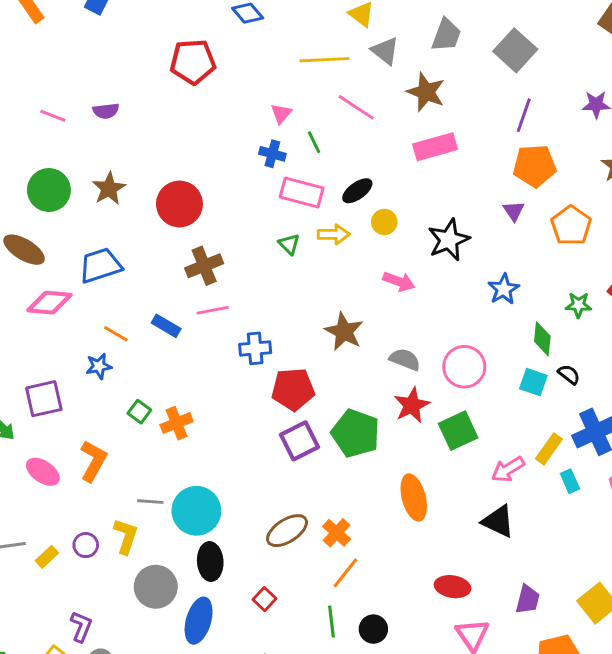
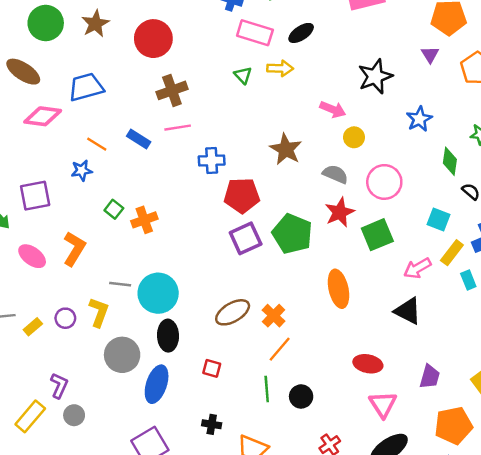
yellow circle: (384, 222) -> (354, 137), moved
cyan square: (533, 382) -> (439, 220), moved
red square: (264, 599) -> (212, 368), turned -30

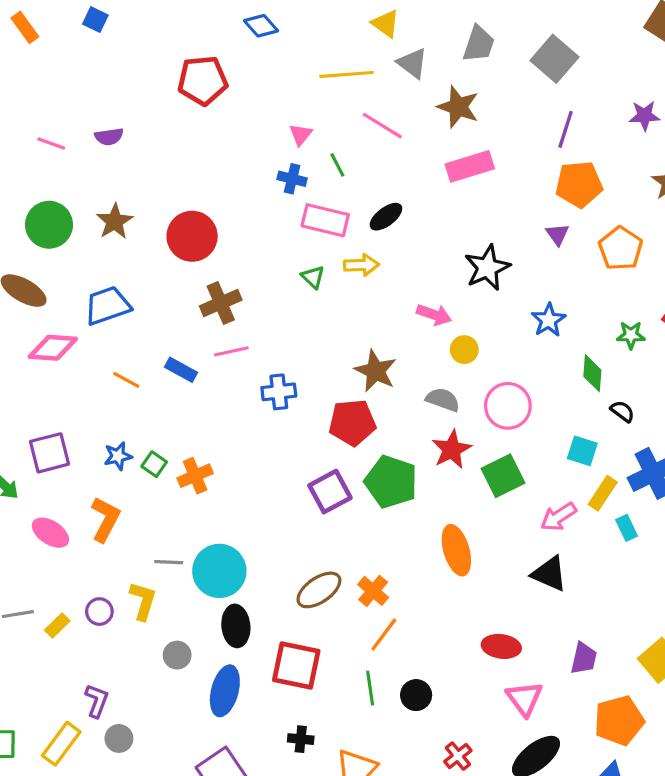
blue star: (82, 170) -> (118, 456), moved
red pentagon: (242, 195) -> (352, 422), moved
gray circle: (122, 355) -> (177, 655), size x0.6
red square: (212, 368) -> (296, 665), size x2.0

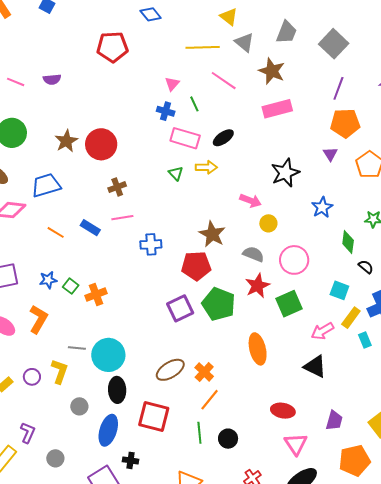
brown star: (115, 221) -> (66, 141), moved
brown cross: (221, 303) -> (117, 187), size x0.7
gray circle: (119, 738) -> (55, 458), moved
black cross: (301, 739) -> (131, 460), moved

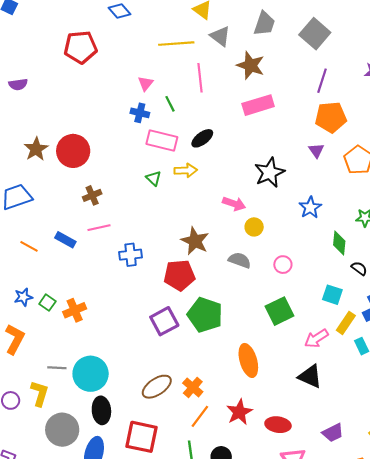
pink line: (224, 81) -> (200, 78), turned 52
pink circle: (294, 260) -> (283, 265), size x0.6
red star: (258, 286) -> (239, 412), moved
gray circle: (79, 406) -> (62, 430), size x1.8
purple trapezoid: (334, 420) -> (333, 433), turned 50

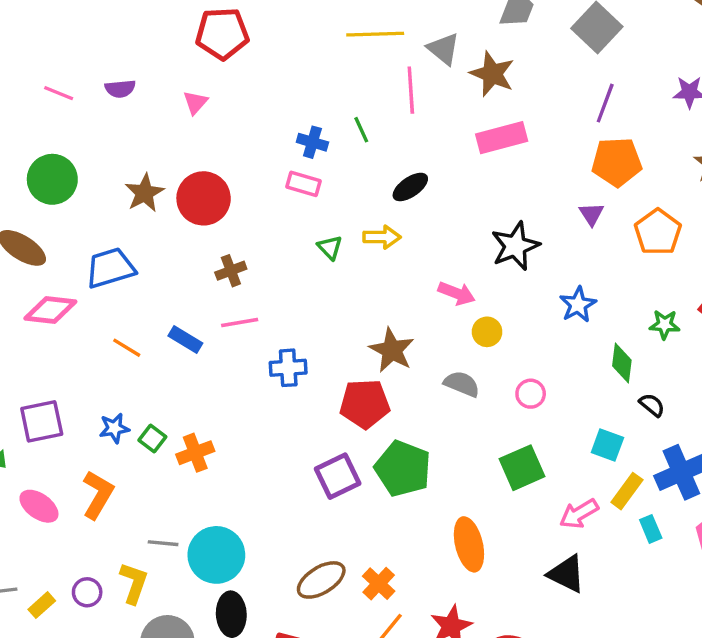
gray triangle: (220, 36) -> (444, 49), moved
pink triangle: (146, 83) -> (195, 102), moved
pink rectangle: (162, 141) -> (303, 184), moved, size x0.7

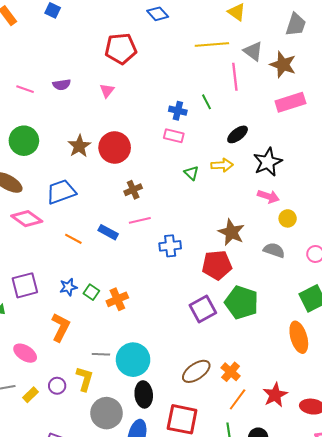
black star: (515, 246) -> (268, 162), moved
pink diamond: (50, 310) -> (27, 219), turned 32
pink ellipse: (39, 506) -> (25, 353), moved
orange ellipse: (469, 544) -> (299, 337), moved

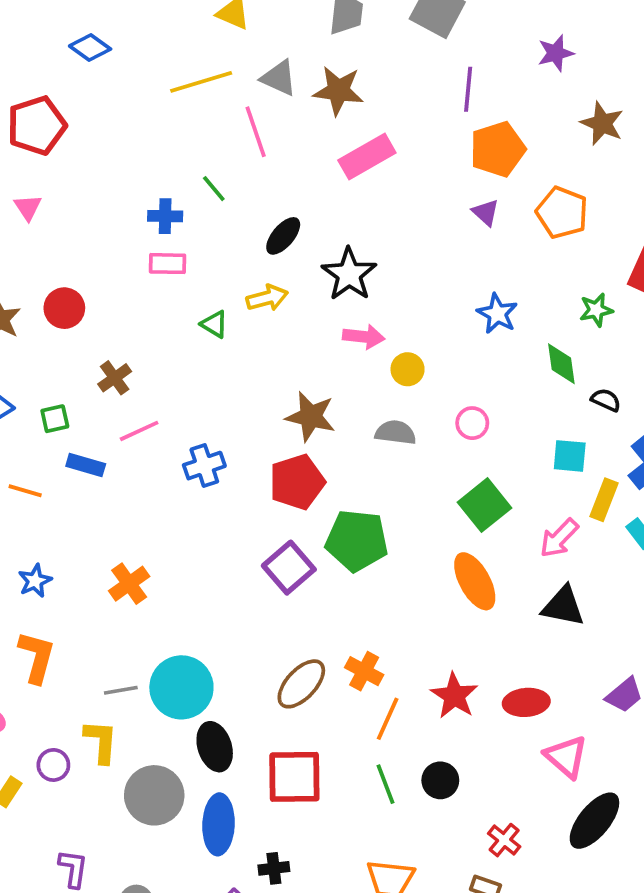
red circle: (115, 148) -> (64, 308), size x0.7
green square: (91, 292) -> (55, 419), moved, turned -35

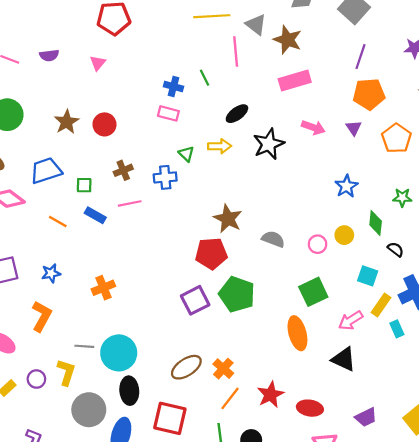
pink arrow: (364, 337) -> (313, 127), moved
yellow circle: (408, 369) -> (344, 235), moved
blue cross: (204, 466) -> (165, 177), moved

